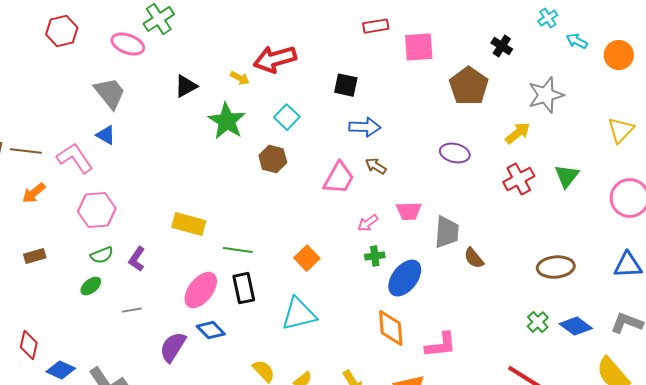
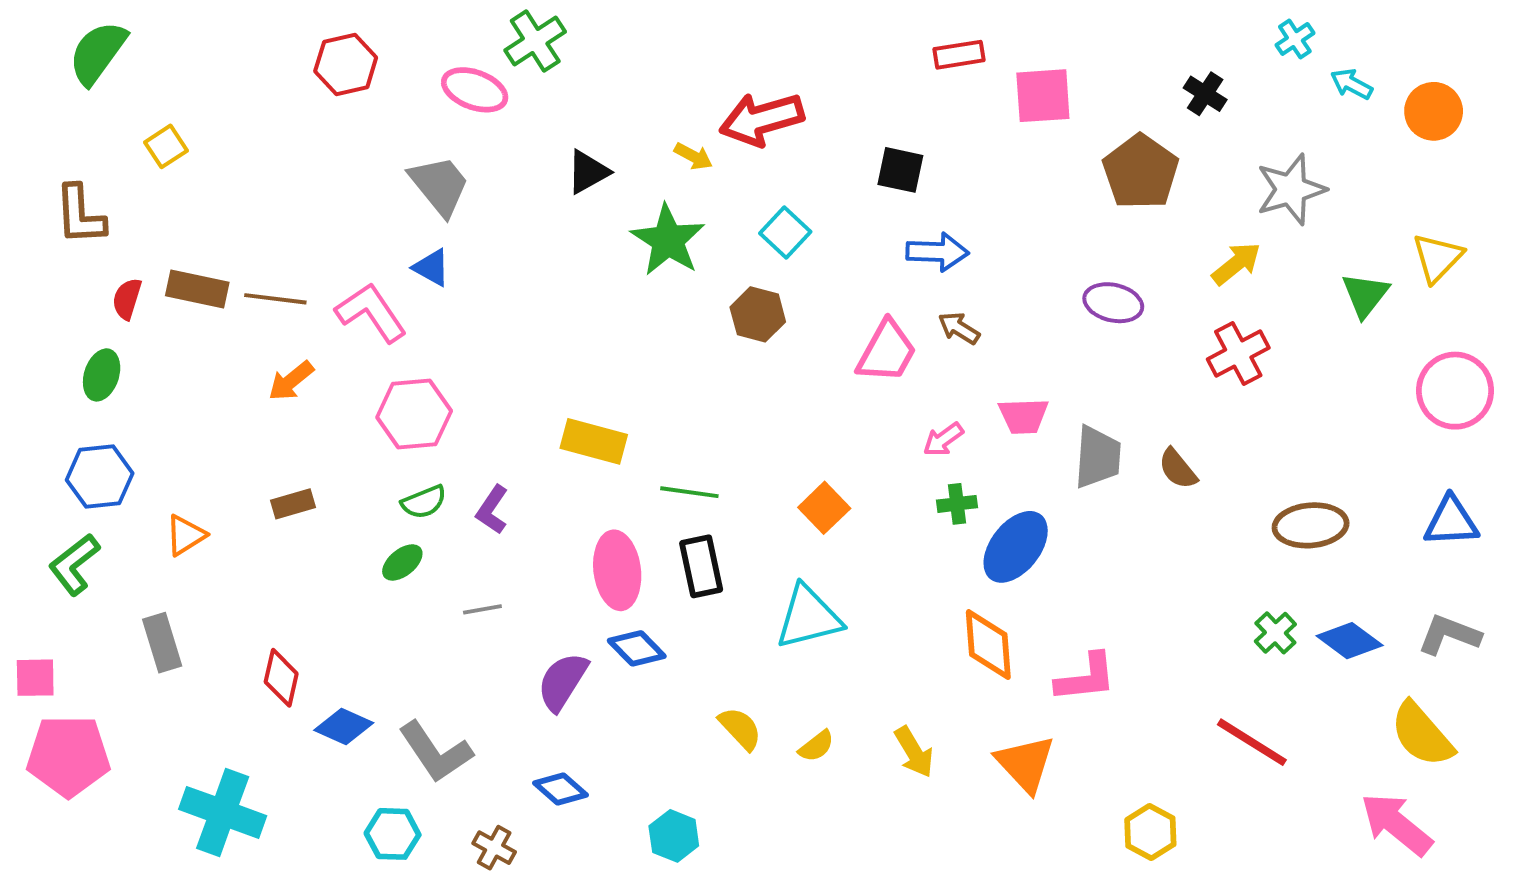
green triangle: (567, 176) -> (1365, 295), moved
brown semicircle: (474, 258) -> (1178, 469), moved
pink ellipse: (201, 290) -> (617, 570), turned -45

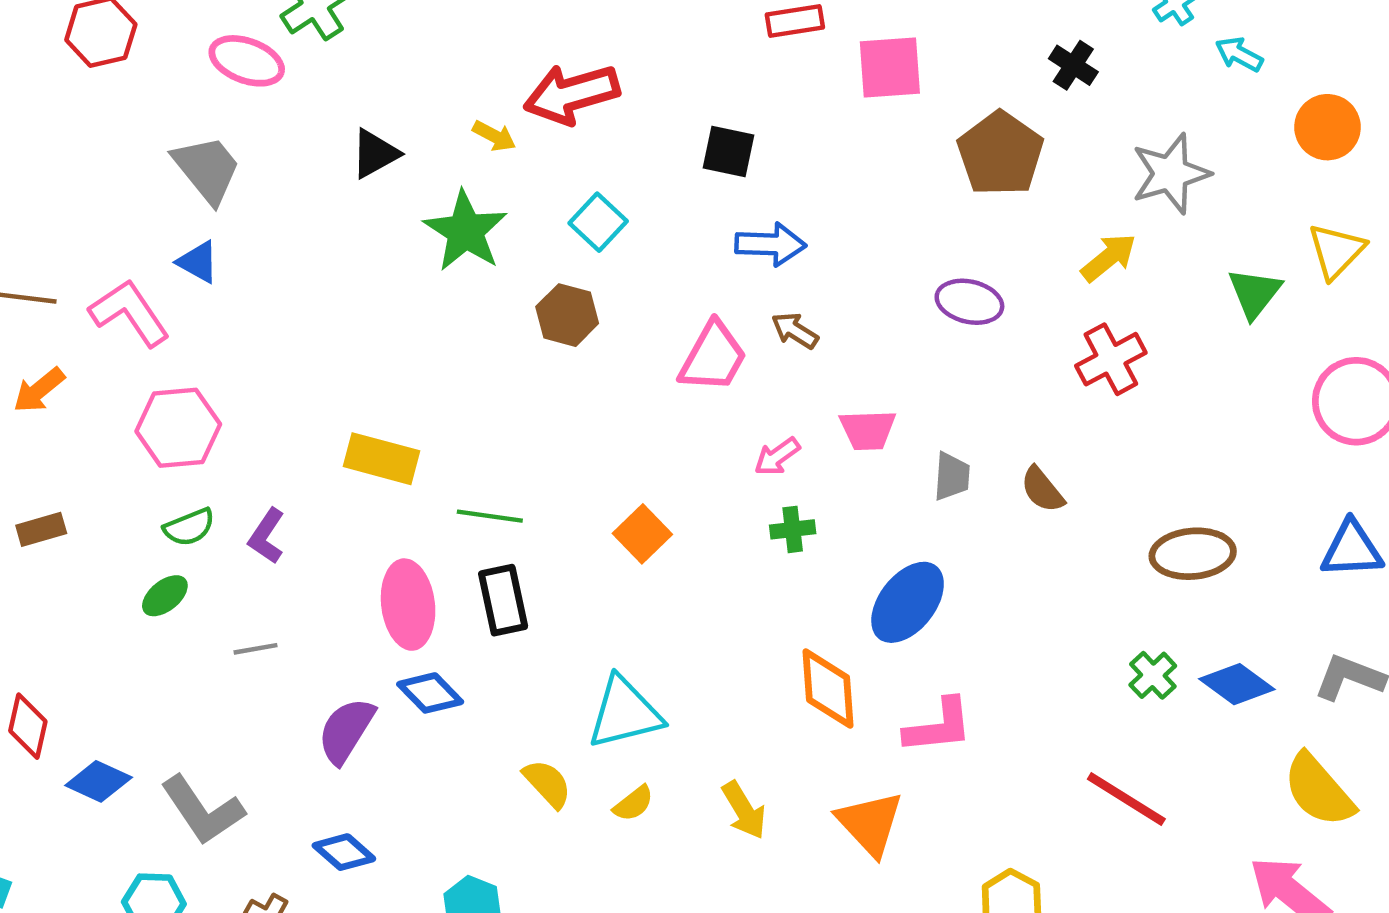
orange circle: (1434, 111) -> (1327, 127), moved
gray trapezoid: (1098, 457) -> (952, 476), size x0.7
blue ellipse: (1016, 547) -> (908, 602), moved
cyan triangle: (809, 617) -> (625, 713), moved

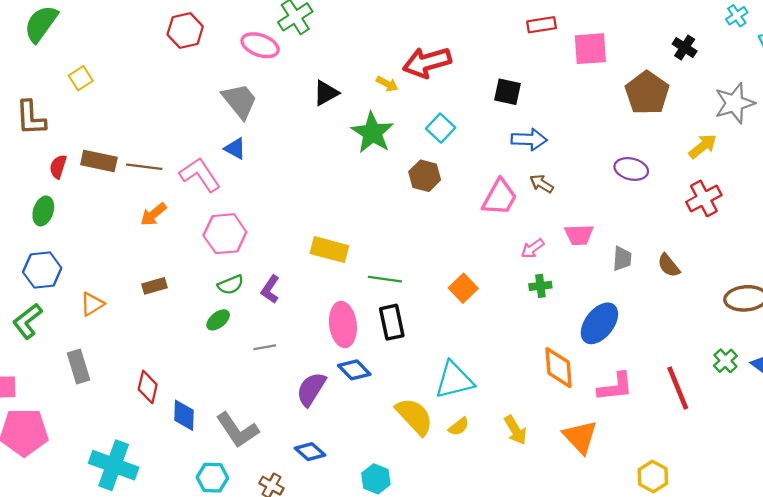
blue diamond: (99, 781) -> (184, 415), turned 68
yellow semicircle: (547, 784) -> (414, 416), size x1.5
red line: (1126, 799) -> (678, 388), moved, turned 36

